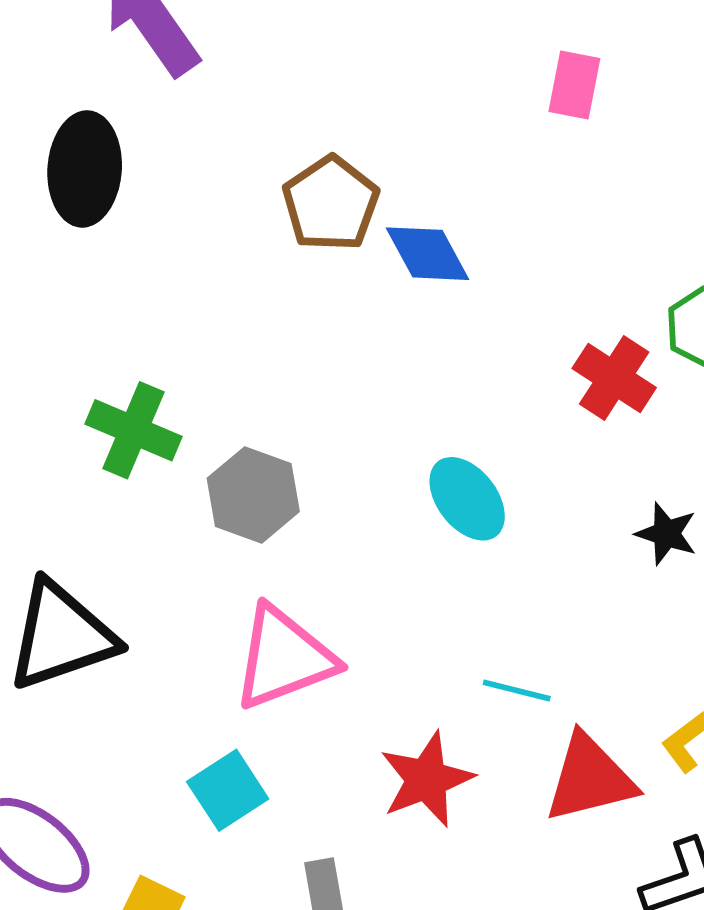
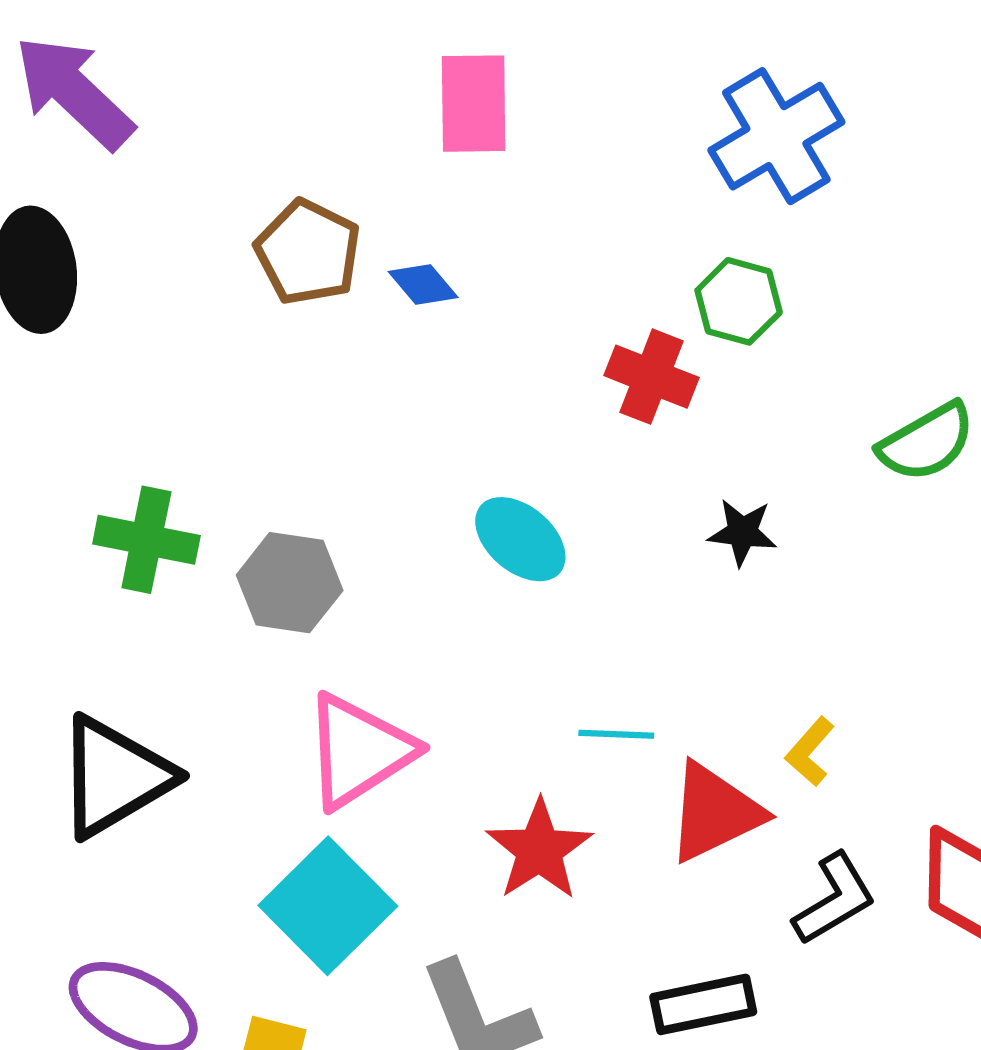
pink rectangle: (574, 85) -> (474, 104), moved, size x1.4
blue diamond: (427, 254) -> (423, 284), size x0.7
cyan square: (228, 790) -> (328, 906), size x1.5

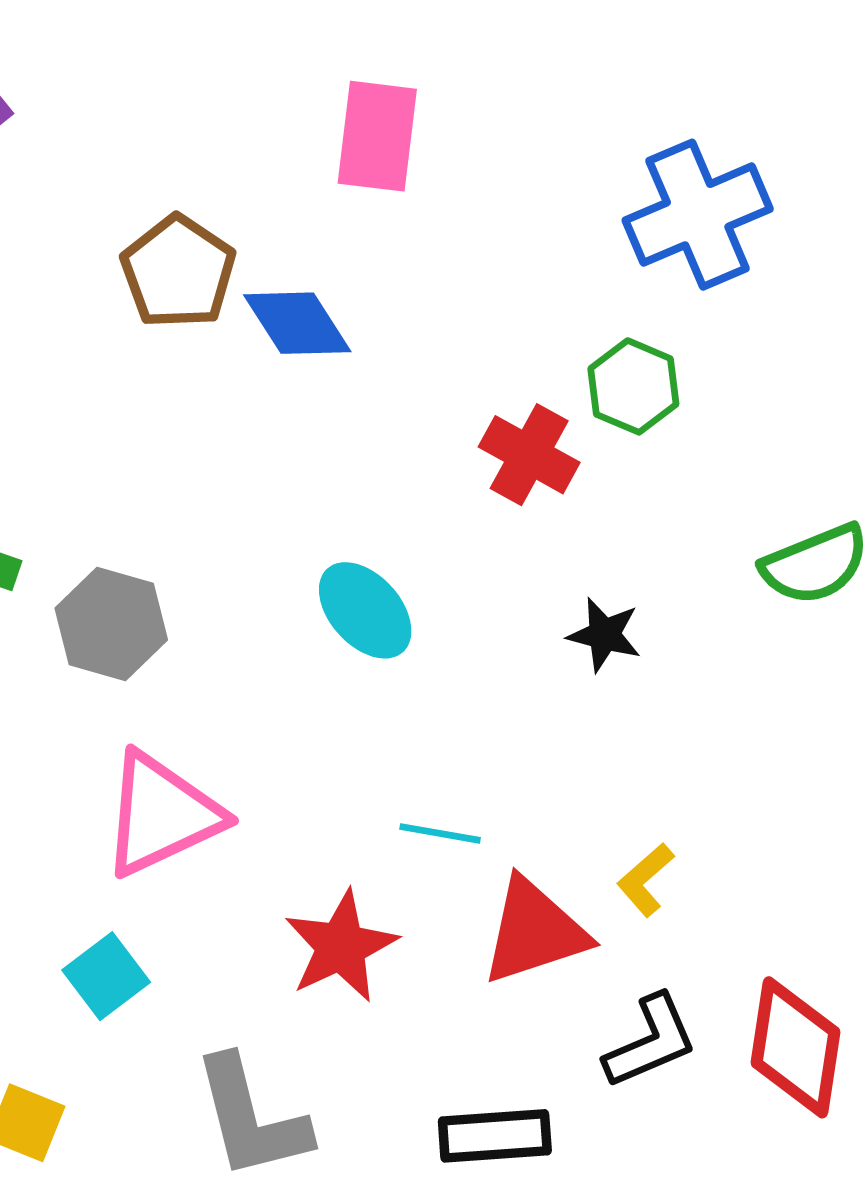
blue diamond: (423, 284) -> (297, 323), size x1.5
cyan square: (328, 906) -> (106, 976), size x0.6

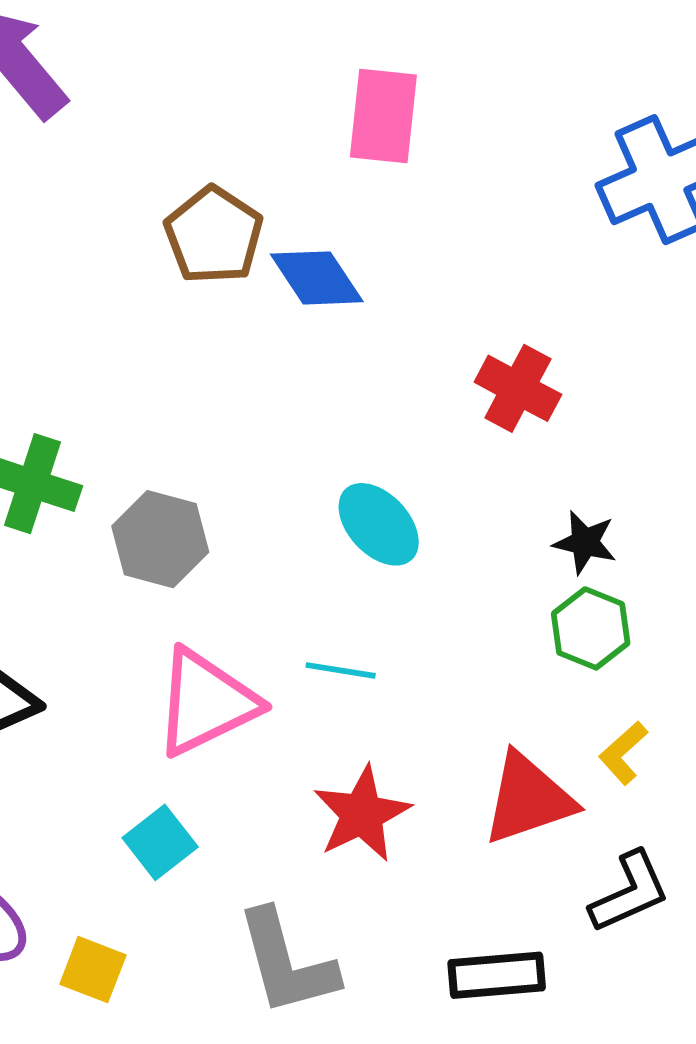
green hexagon: (633, 386) -> (591, 628), moved
cyan line: (440, 833) -> (341, 670), moved

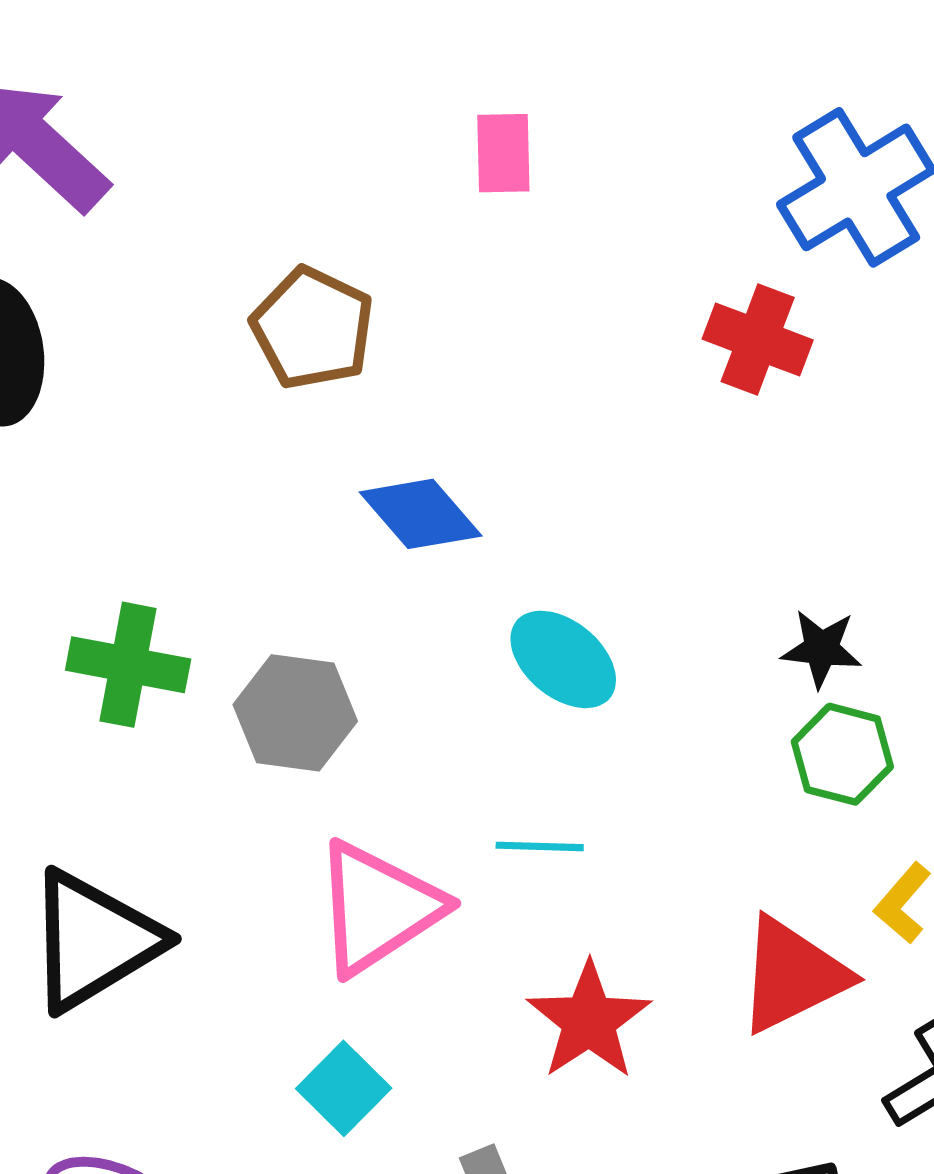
pink rectangle: (383, 116) -> (503, 153), size x0.7
blue diamond: (317, 278) -> (421, 514), moved
red cross: (518, 388) -> (758, 340), moved

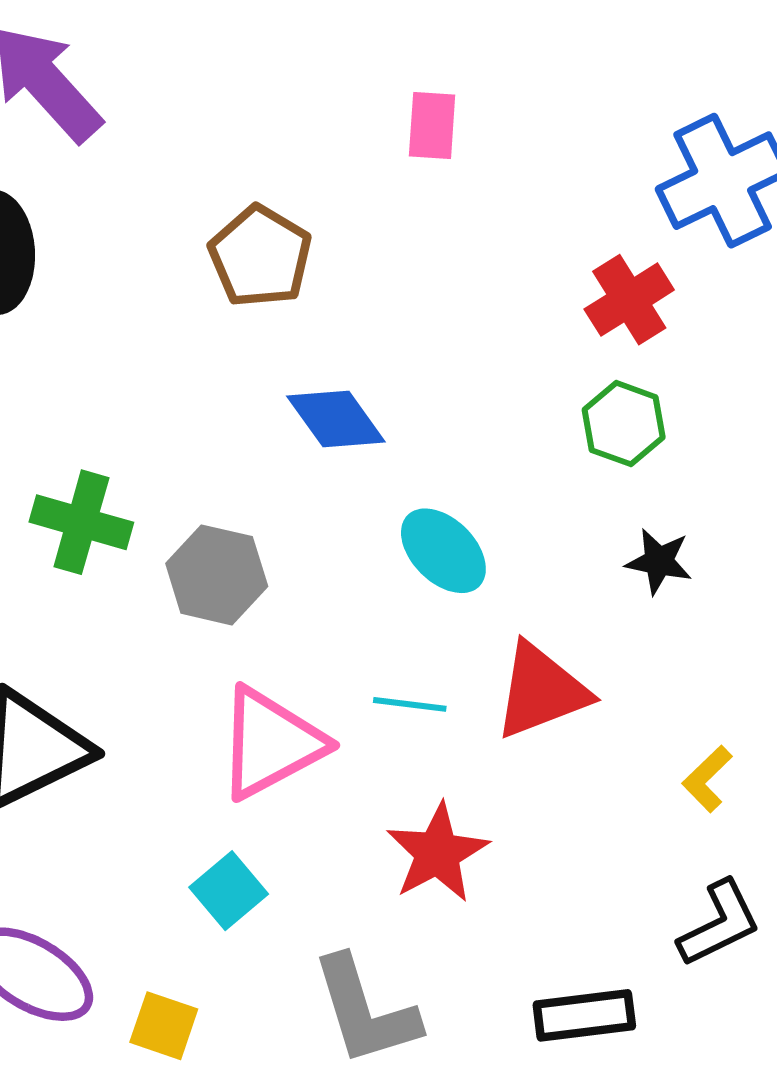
red cross: (758, 340) -> (629, 300), turned 32
green hexagon: (842, 754) -> (624, 424), moved
red triangle: (792, 975) -> (541, 691), moved

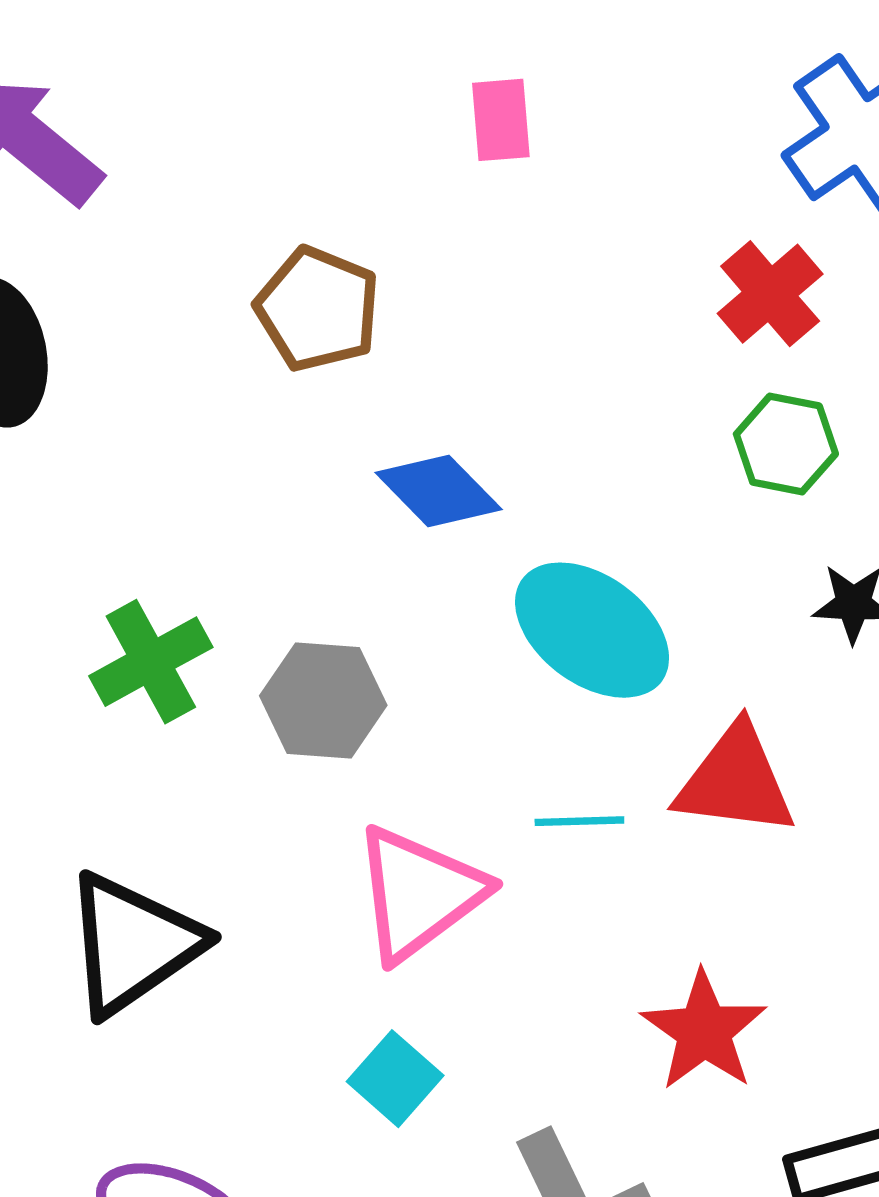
green cross: (81, 522) -> (151, 662), turned -36
cyan ellipse: (443, 551) -> (592, 630), size x1.4
red triangle: (541, 691) -> (735, 781), turned 37
red star: (437, 853) -> (704, 1031), moved

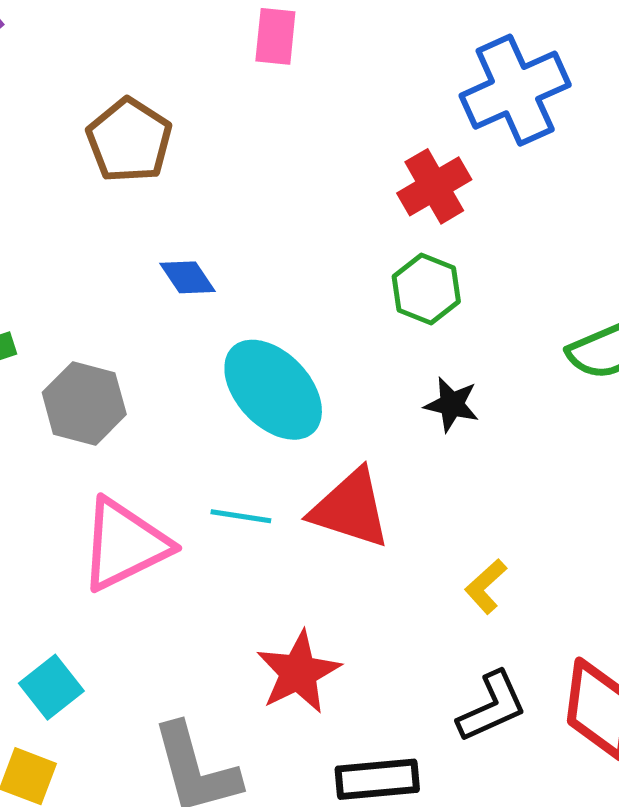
blue diamond: (439, 491) -> (188, 277), size x0.7
cyan square: (395, 1079) -> (51, 687), moved

